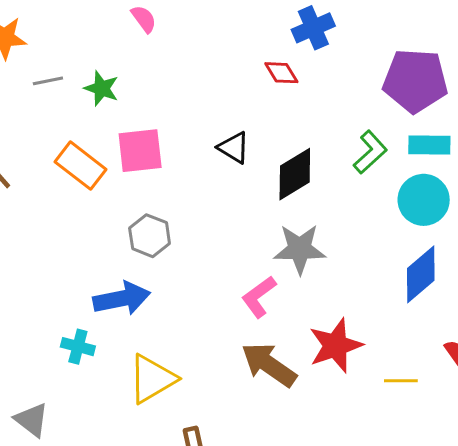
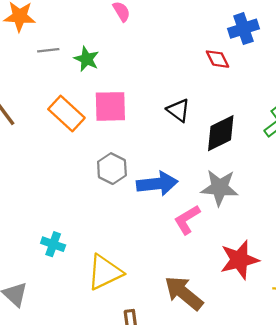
blue arrow: (122, 298) -> (157, 184), moved
brown arrow: (269, 365) -> (184, 293), moved

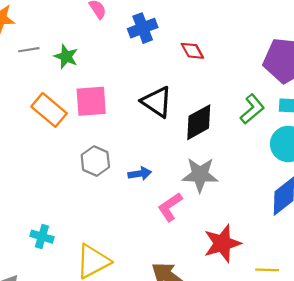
blue cross: (243, 29) -> (143, 28), moved
black triangle: (178, 110) -> (157, 102), size x1.4
blue arrow: (157, 184) -> (140, 174), size x0.6

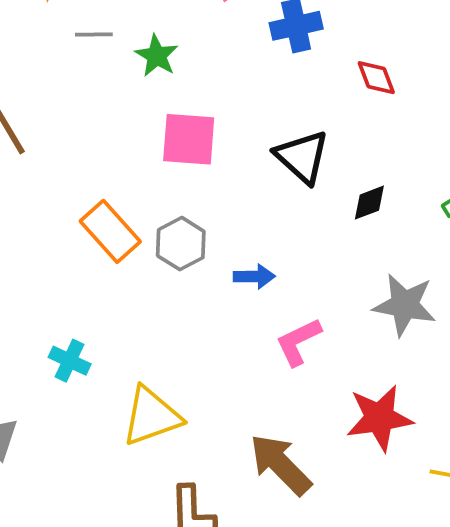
orange rectangle: (49, 110) -> (110, 231), moved
black diamond: (199, 122) -> (369, 203), size x0.6
gray star: (200, 175) -> (405, 305), moved

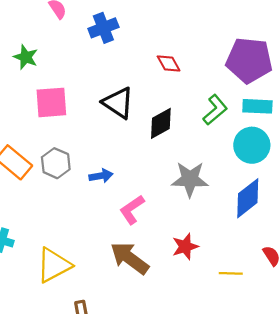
red diamond: (376, 78) -> (169, 63), moved
black diamond: (369, 203) -> (161, 123), size x1.4
red star: (379, 418) -> (185, 247), size x0.7
brown arrow: (280, 464) -> (130, 258), moved

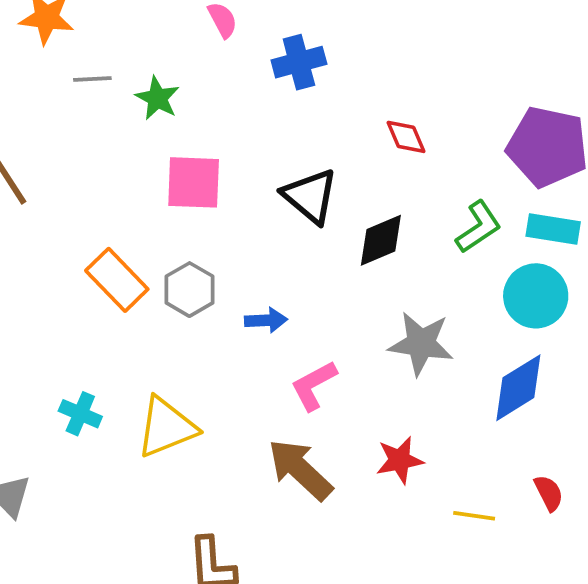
yellow triangle: (54, 265) -> (166, 427), moved

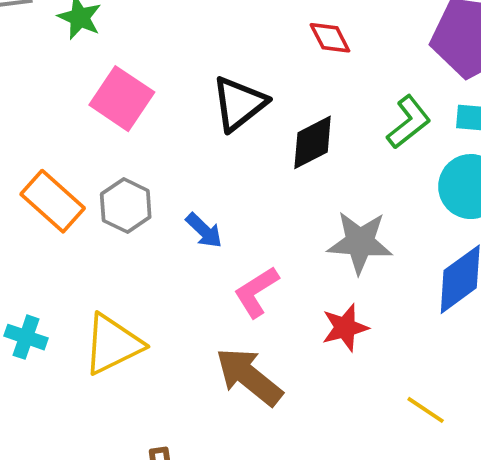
pink square: (194, 182) -> (122, 99), turned 36
black triangle: (310, 196) -> (239, 104), turned 46
blue arrow: (266, 320) -> (204, 231), turned 51
red star: (400, 460) -> (345, 328), moved
yellow line: (474, 516) -> (426, 410), turned 30

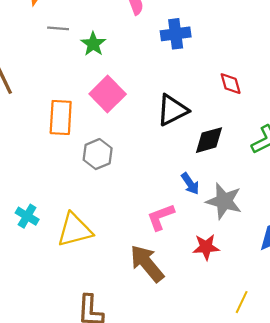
orange rectangle: (53, 201) -> (61, 118), moved, turned 40
blue arrow: (204, 231) -> (190, 184), moved
yellow line: (426, 410) -> (242, 302), turned 70

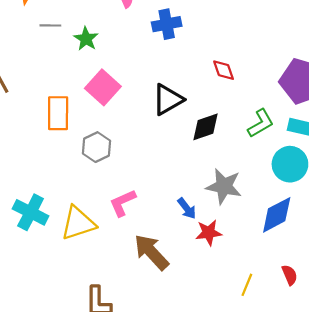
blue arrow: (190, 184) -> (187, 208), moved
cyan cross: (27, 216) -> (31, 212), size x1.5
pink L-shape: (161, 217) -> (123, 203), moved

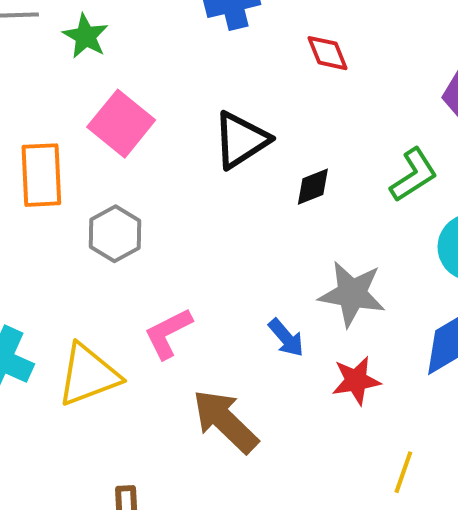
red diamond: (224, 70) -> (328, 53), moved
black diamond: (206, 127) -> (313, 187), size x0.7
red star: (209, 233) -> (356, 381), moved

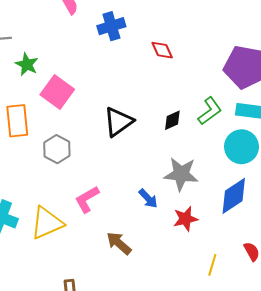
green star: (86, 36) -> (27, 64), moved
black triangle: (241, 140) -> (118, 122), moved
black diamond: (313, 187) -> (172, 120), moved
brown arrow: (225, 421) -> (119, 243), size x0.7

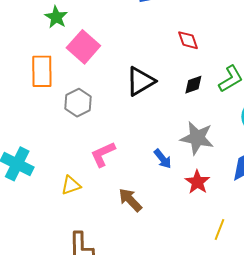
red diamond: (162, 50) -> (188, 40), moved
red star: (185, 219) -> (197, 182), turned -30
yellow triangle: (47, 223) -> (71, 185), moved, size x0.6

